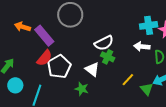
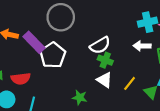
red semicircle: (44, 58) -> (21, 79), moved, turned 48
white pentagon: (59, 67) -> (53, 55), moved
white triangle: (92, 69) -> (105, 80), moved

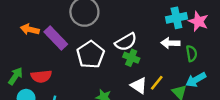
white pentagon: (53, 55) -> (90, 55), moved
white triangle: (105, 80) -> (139, 85), moved

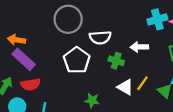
purple rectangle: (56, 38) -> (24, 59), moved
white semicircle: (126, 42) -> (100, 38), moved, turned 30
white arrow: (170, 43) -> (139, 47), moved

